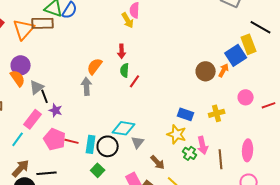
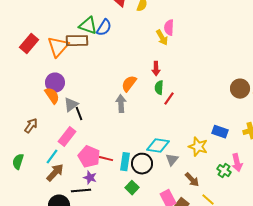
purple star: (56, 110) -> (90, 178), moved
yellow star: (177, 134) -> (198, 147), moved
brown arrow: (21, 168) -> (55, 173), moved

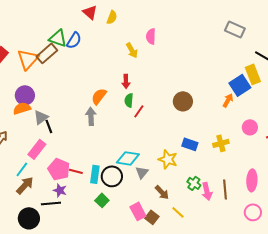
pink semicircle: (169, 28) -> (151, 36), moved
brown rectangle: (77, 41) -> (47, 53), turned -40
brown circle: (240, 89) -> (183, 101), moved
orange semicircle: (52, 96) -> (22, 108), turned -72
pink arrow: (237, 163) -> (207, 191), moved

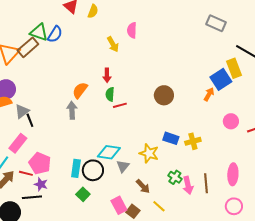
red line: (139, 111) -> (120, 105), turned 40
yellow cross: (221, 143) -> (193, 141), moved
red line: (76, 171) -> (26, 173), moved

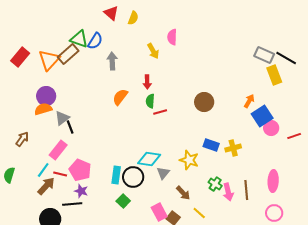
gray rectangle: (216, 23) -> (264, 55), moved
blue square: (221, 79) -> (262, 116), moved
gray arrow: (72, 110) -> (112, 61), moved
red line: (26, 173) -> (60, 174), moved

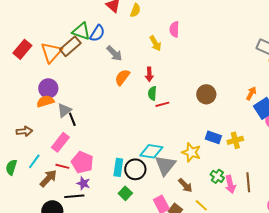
gray arrow: (112, 61) -> (114, 53), turned 138
orange semicircle: (120, 97) -> (122, 77), moved
brown arrow: (22, 139) -> (24, 131), turned 49
cyan line: (43, 170) -> (34, 161), moved
gray triangle: (163, 173) -> (165, 165), size x1.6

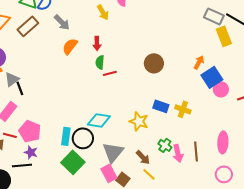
brown rectangle: (70, 46) -> (28, 26), moved
yellow cross: (235, 140) -> (183, 109), turned 35
gray triangle: (165, 165) -> (113, 152), moved
brown arrow: (185, 185) -> (143, 157), moved
green square: (125, 193) -> (73, 162), size x1.6

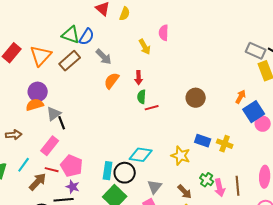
gray triangle: (113, 152) -> (155, 187), size x0.7

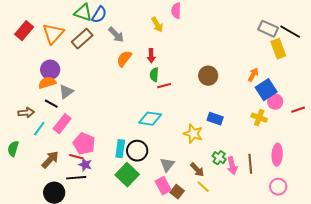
black line: (62, 123) -> (51, 104), moved, turned -40
yellow cross: (225, 144) -> (259, 118), moved
cyan diamond: (141, 155) -> (150, 119), moved
cyan line: (24, 165) -> (39, 129), moved
red line: (52, 170) -> (76, 157), moved

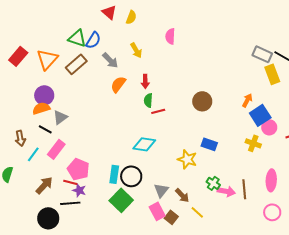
yellow arrow: (157, 25) -> (136, 50), moved
brown arrow: (26, 113) -> (20, 138), turned 84
pink arrow: (232, 166) -> (226, 191), turned -66
brown arrow: (197, 170) -> (182, 195), moved

